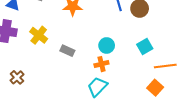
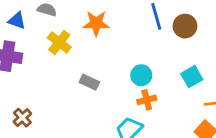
yellow cross: (39, 35) -> (59, 42), moved
orange cross: (101, 64) -> (147, 100), moved

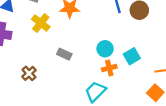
cyan square: (192, 77) -> (132, 56), moved
brown cross: (22, 118) -> (29, 73), moved

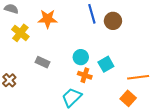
orange cross: (109, 68) -> (85, 75), turned 32

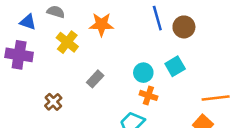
gray rectangle: (43, 62) -> (95, 79), turned -72
cyan square: (106, 64) -> (175, 66), moved

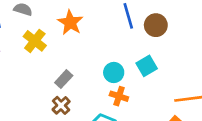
orange star: (101, 24) -> (70, 23), turned 30
brown cross: (53, 102) -> (61, 105), moved

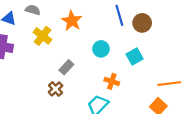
cyan circle: (114, 72) -> (101, 49), moved
brown cross: (61, 105) -> (56, 89), moved

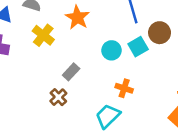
brown circle: (142, 23) -> (160, 33), moved
cyan square: (135, 56) -> (138, 47), moved

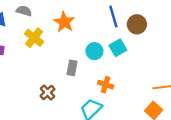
brown circle: (160, 33) -> (137, 24), moved
gray rectangle: (71, 72) -> (72, 68), moved, turned -32

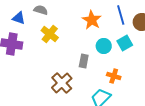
orange star: (64, 22) -> (92, 20), moved
brown cross: (47, 92) -> (62, 83), size x1.5

